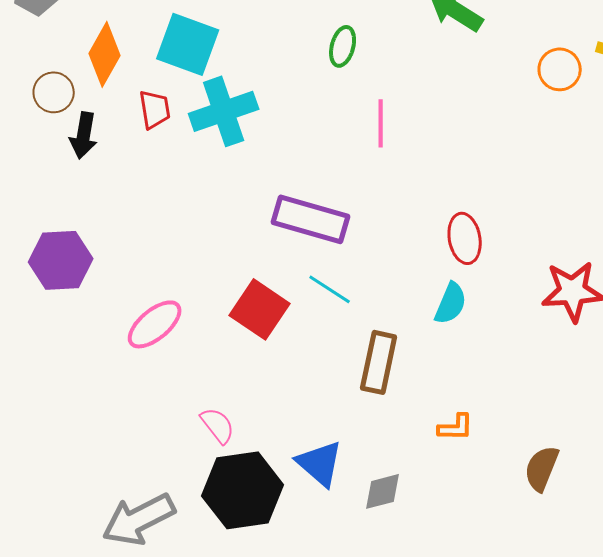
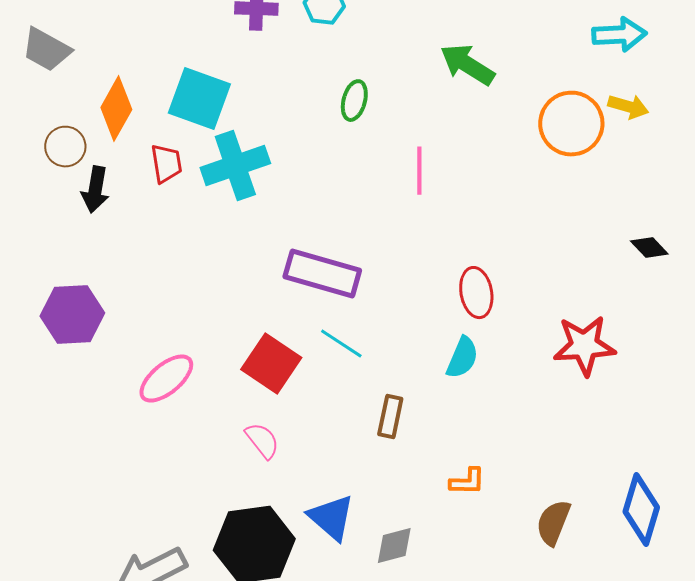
orange circle: (560, 69) -> (571, 124), size x1.5
pink line: (381, 123) -> (419, 171), moved
brown rectangle: (379, 362) -> (390, 417), size x0.7
pink semicircle: (218, 425) -> (262, 441), moved

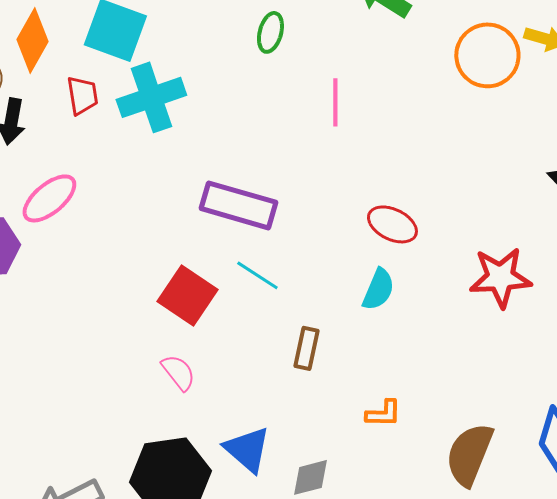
red ellipse: (476, 293) -> (392, 224), turned -54
pink ellipse: (166, 379) -> (49, 198), moved
brown semicircle: (553, 523) -> (469, 454), size x1.4

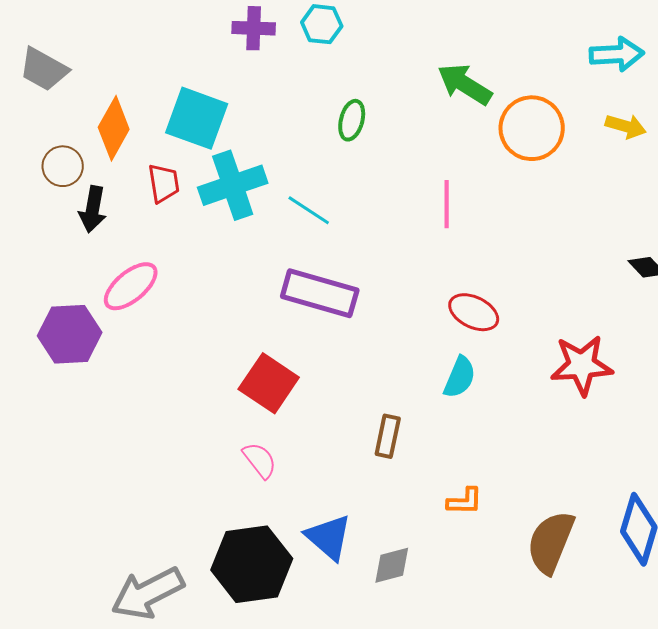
orange circle: (487, 55) -> (532, 128), moved
pink line: (335, 102) -> (447, 204), moved
cyan line: (257, 275) -> (309, 210), moved

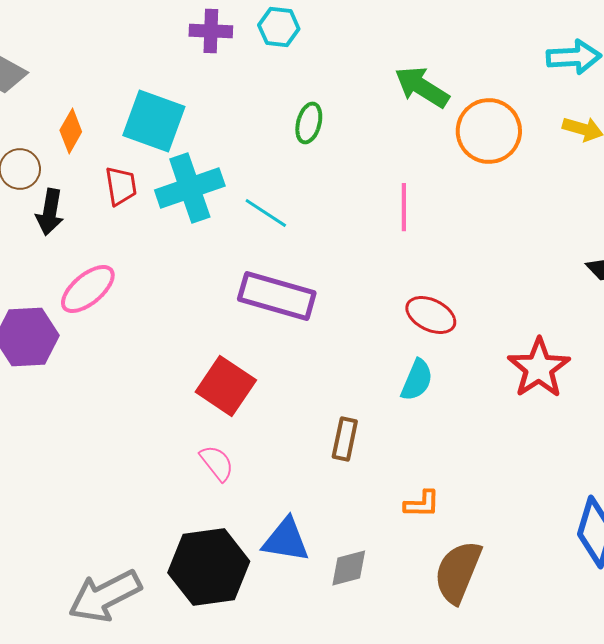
orange diamond: (114, 128) -> (71, 131), size x0.7
red star: (582, 365) -> (539, 368), turned -30
blue triangle: (329, 537) -> (286, 540), turned -32
brown semicircle: (551, 542) -> (458, 572), moved

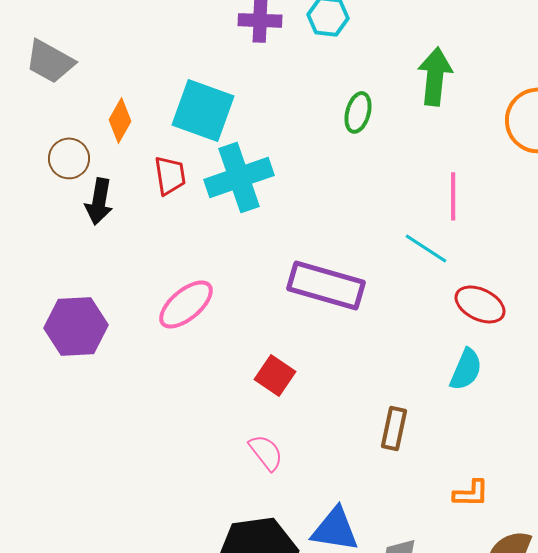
green arrow: (422, 87) -> (435, 76), moved, turned 64
cyan line: (266, 213) -> (426, 248), moved
pink ellipse: (88, 289) -> (186, 304), moved
red square: (226, 386) -> (275, 375), size x0.7

